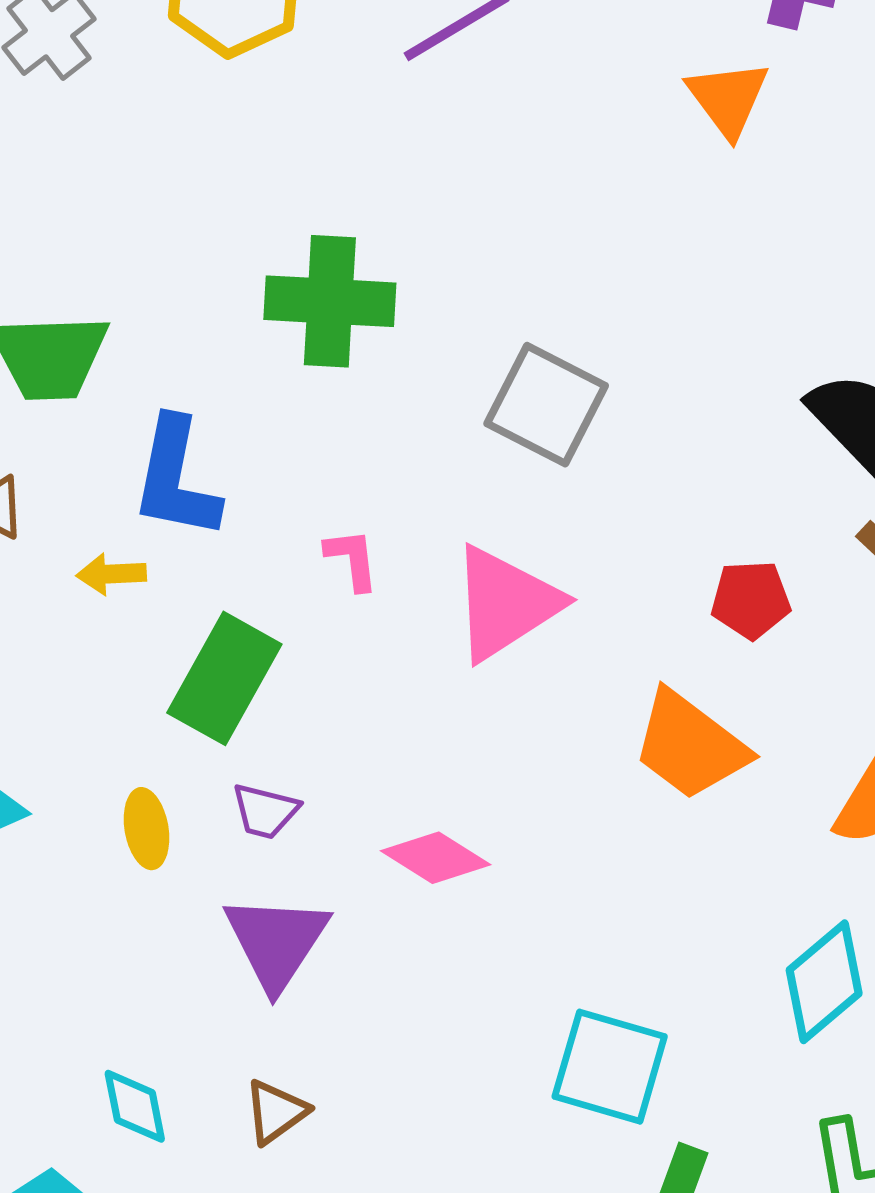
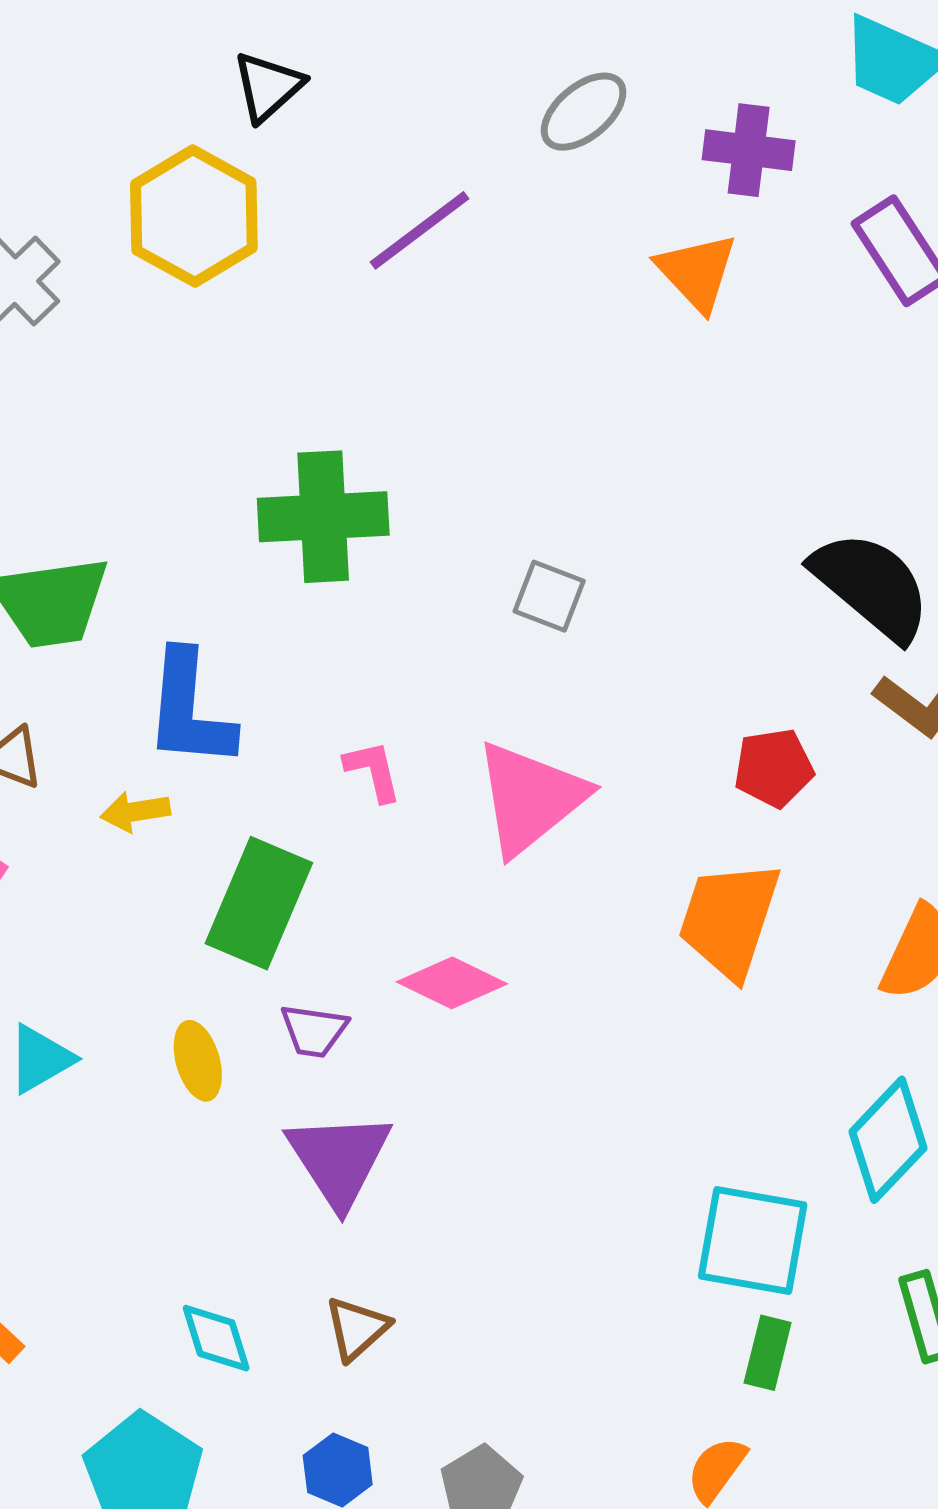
gray square: (546, 405) -> (549, 596), size x0.6
orange trapezoid: (690, 745) -> (729, 919), turned 77
pink diamond: (436, 858) -> (452, 983), moved
cyan square: (610, 1067) -> (753, 1241), moved

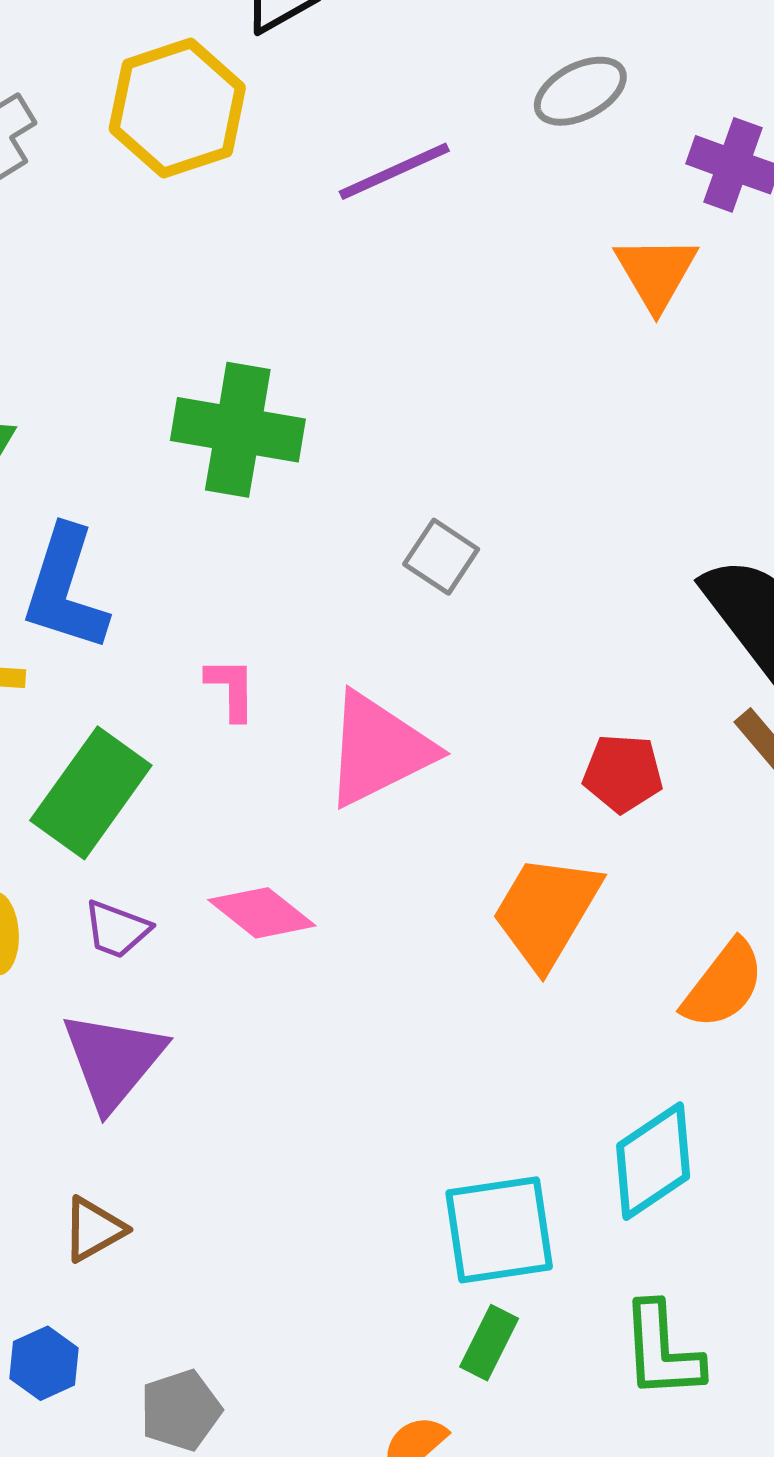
cyan square: (753, 1241) -> (499, 1230), turned -31

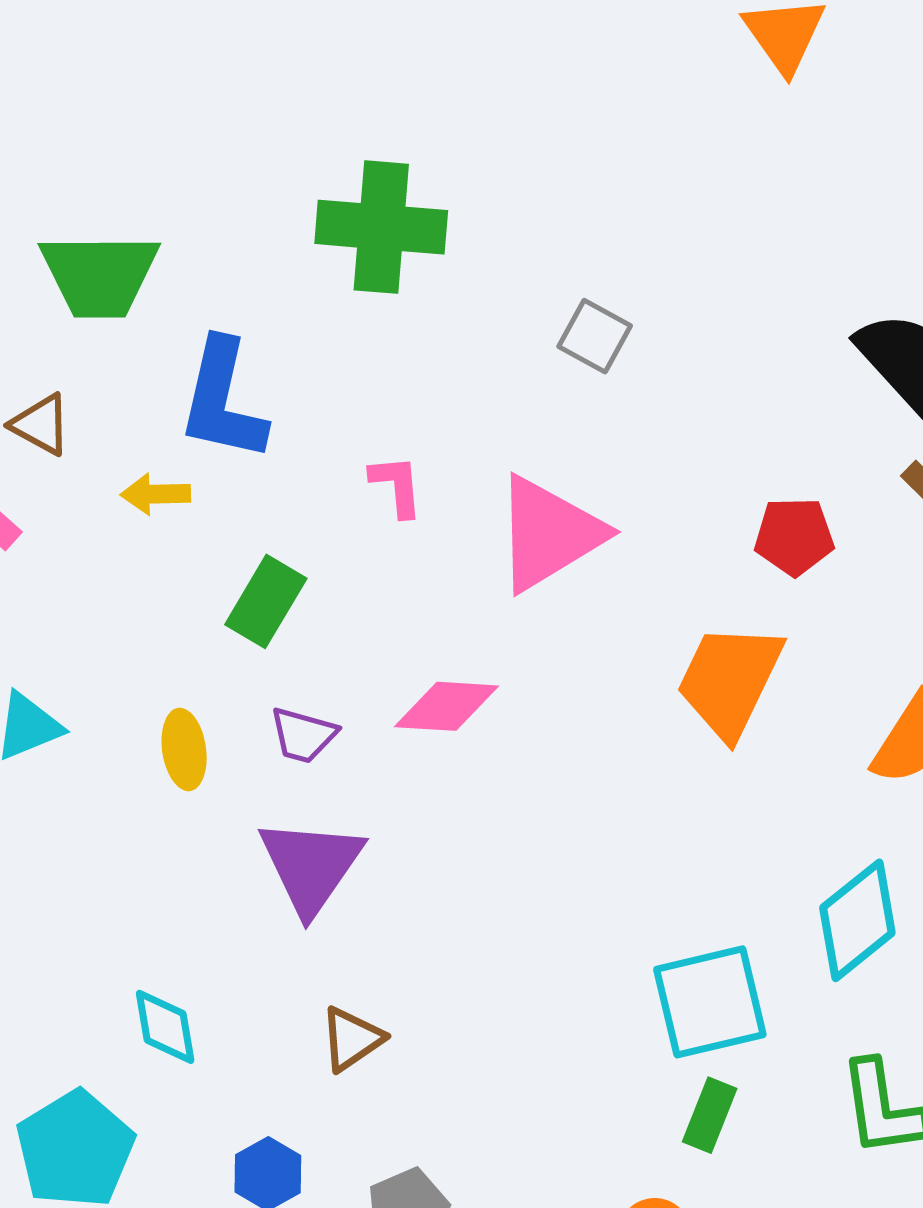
green rectangle: (91, 793) -> (266, 601), size x0.7
pink diamond: (262, 913) -> (446, 706), turned -30
brown triangle: (94, 1229) -> (352, 1039), moved

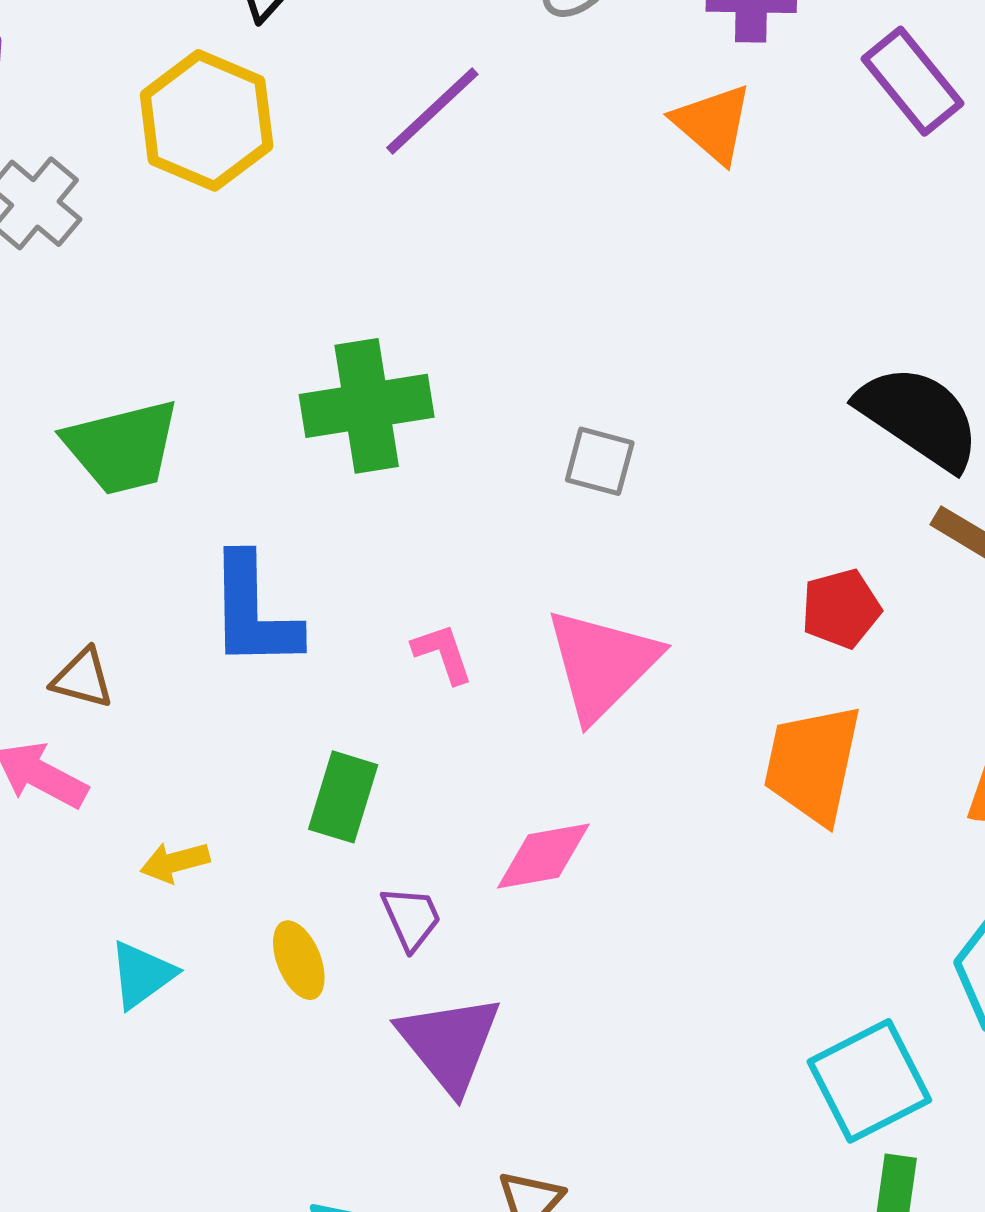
green trapezoid: (100, 275) -> (122, 447), moved
yellow arrow: (156, 494) -> (175, 862), moved
purple trapezoid: (303, 735) -> (411, 918), turned -116

